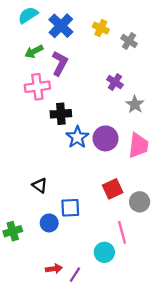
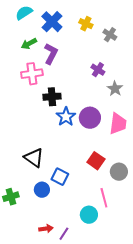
black triangle: (40, 185) -> (34, 158), size x1.5
red square: (113, 189) -> (96, 161), turned -30
blue square: (70, 208) -> (60, 177), turned 30

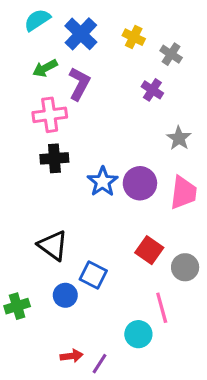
purple cross: (98, 70) -> (152, 90), moved
black cross: (52, 97) -> (54, 158), moved

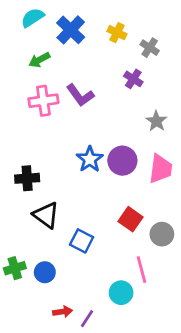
purple L-shape: (79, 84) -> (80, 95), moved, turned 116
black cross: (54, 158) -> (27, 178), moved
blue circle: (65, 295) -> (45, 272), moved

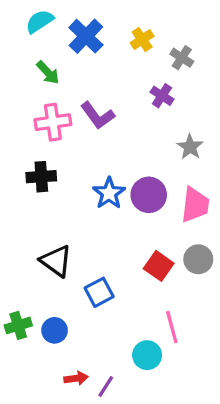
yellow cross: (117, 33) -> (142, 40), turned 30
green arrow: (39, 60) -> (48, 73), turned -105
black cross: (27, 178) -> (41, 177), moved
gray circle: (162, 234) -> (198, 259), moved
blue square: (82, 241) -> (99, 292), turned 35

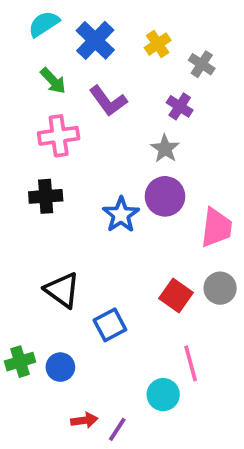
purple L-shape: (97, 116) -> (108, 101), moved
gray star: (190, 147) -> (165, 149), moved
purple circle: (149, 195) -> (165, 196), moved

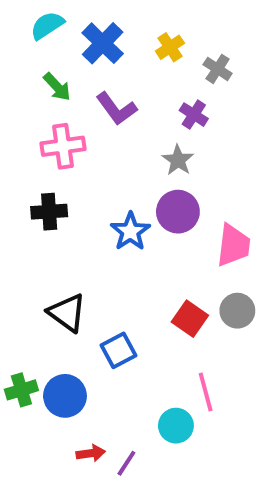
blue circle: (60, 367) -> (65, 396), size x1.4

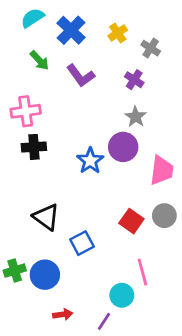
pink cross: (63, 146) -> (26, 111), moved
gray star: (178, 160) -> (136, 117), moved
purple line: (126, 463) -> (104, 321), moved

